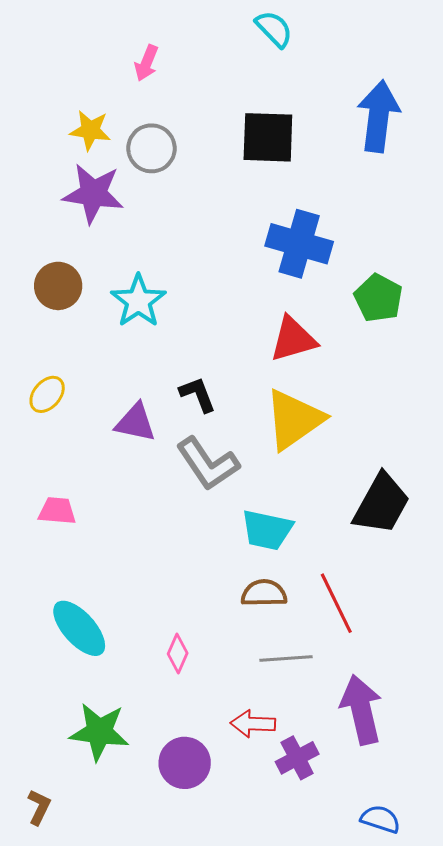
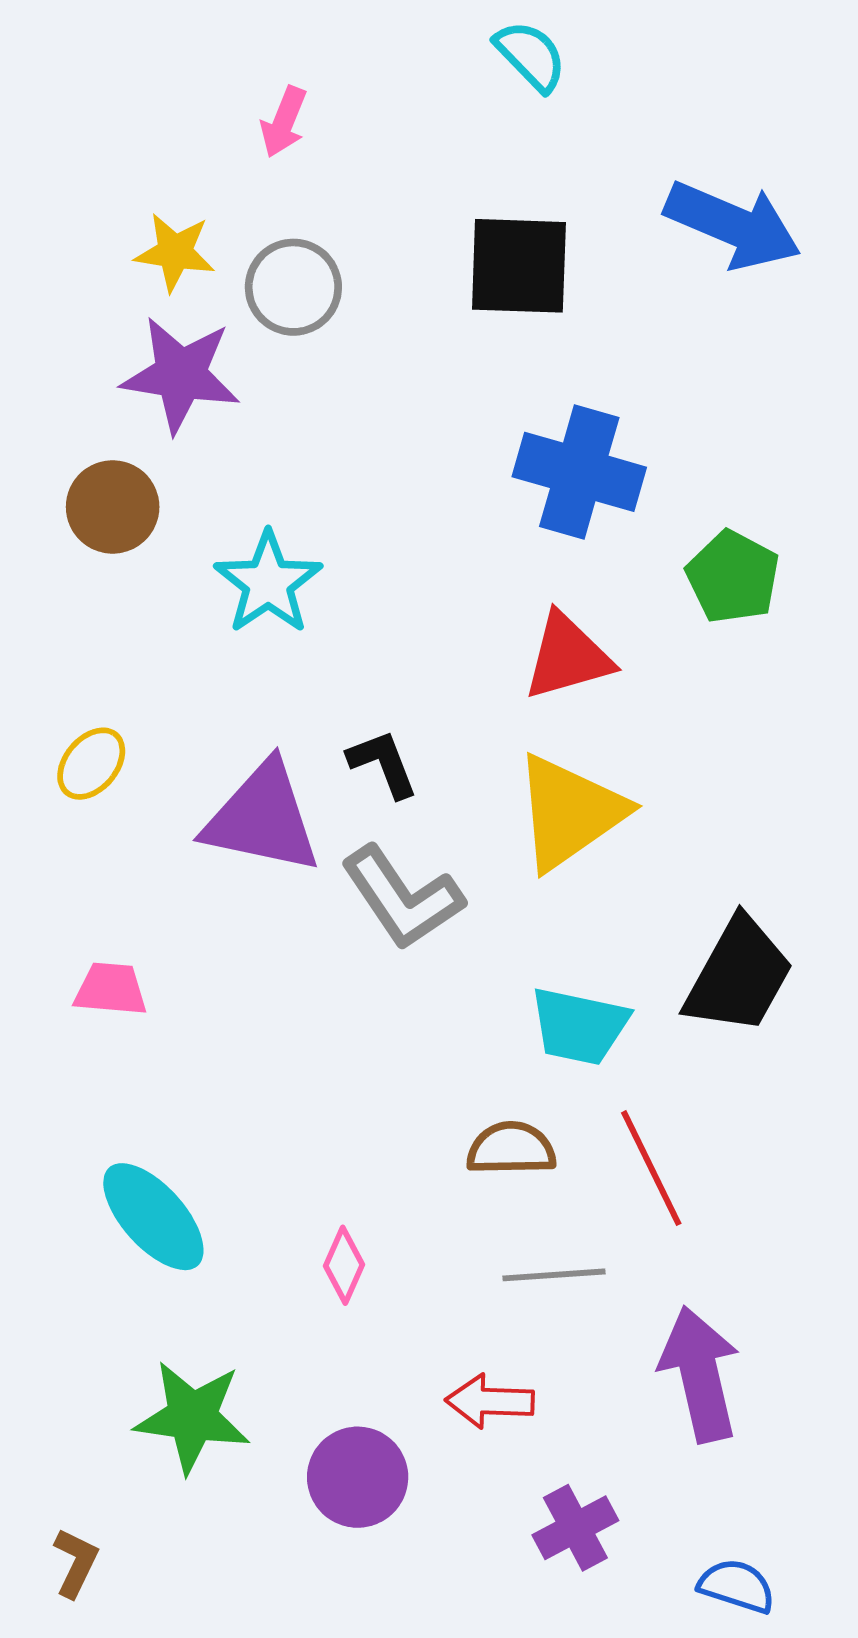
blue arrow: (378, 116) -> (733, 225), turned 106
brown circle: (58, 286) -> (113, 507), moved
purple triangle: (135, 422) -> (262, 818), size x1.5
cyan trapezoid: (267, 530) -> (579, 1026), moved
purple cross: (297, 758) -> (575, 1528), moved

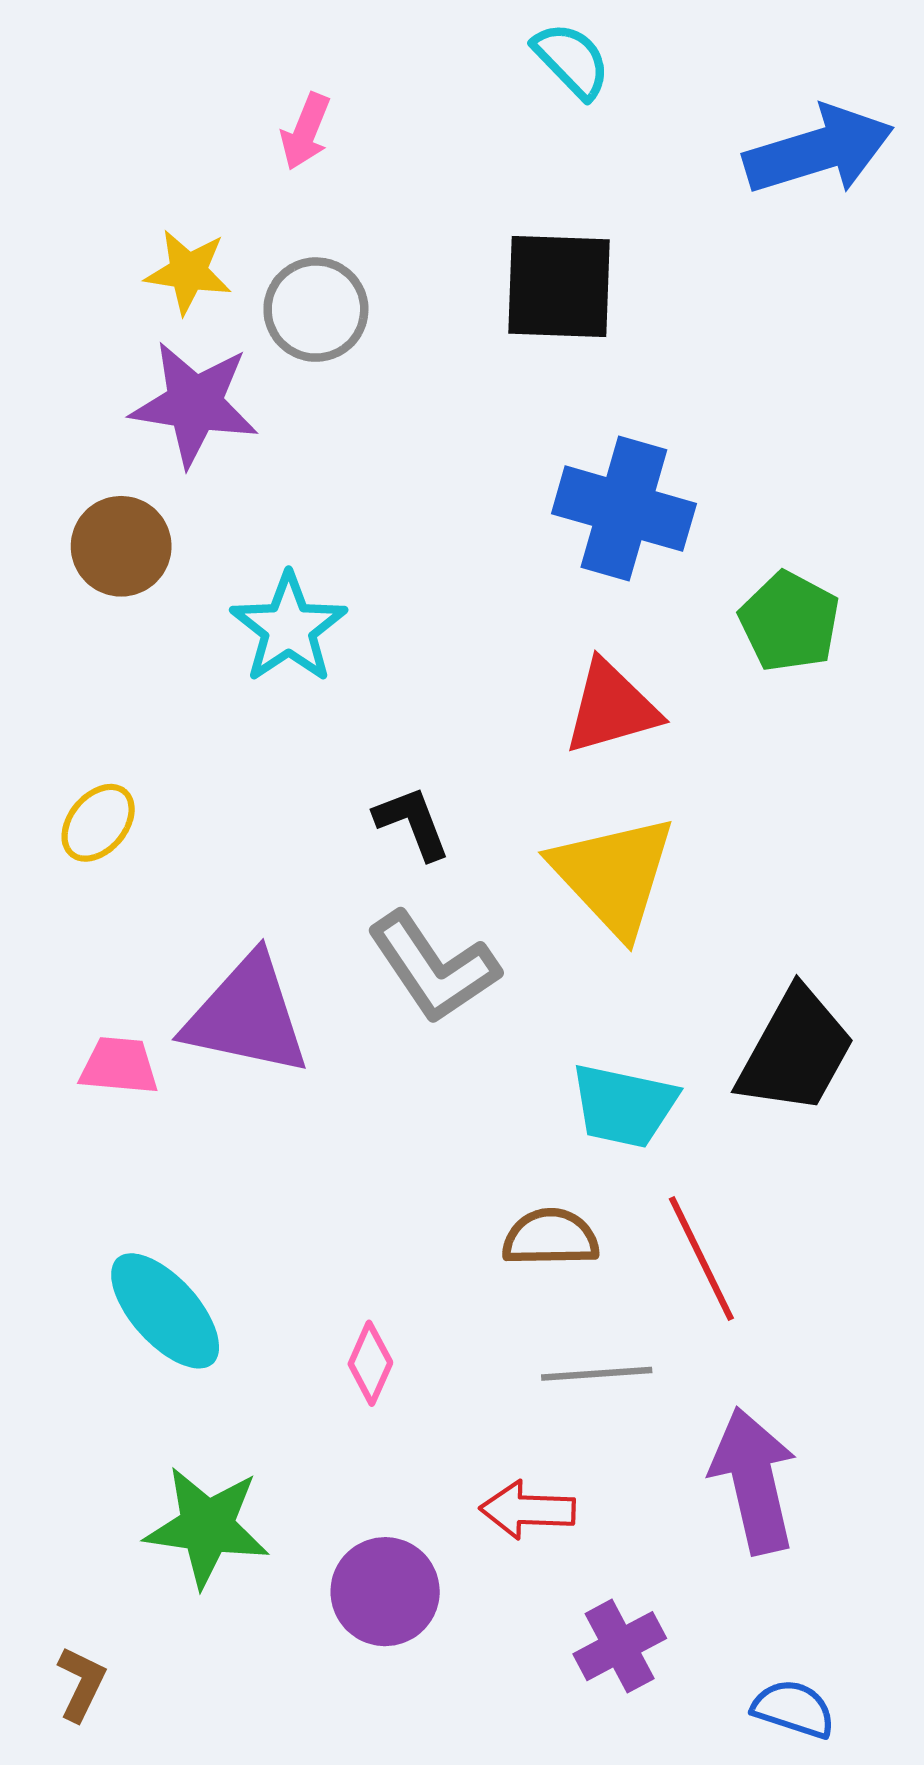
blue arrow: (733, 225) -> (819, 150), moved, turned -40
yellow triangle: (570, 812) -> (613, 875), turned -38
purple triangle: (262, 818) -> (247, 1016), moved

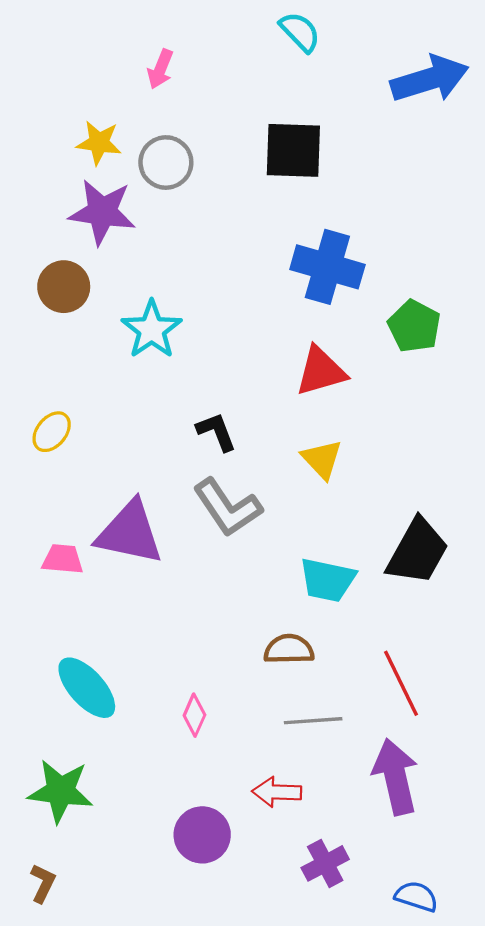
yellow triangle: (613, 875) -> (322, 459), size x0.6
red line: (701, 1259) -> (401, 683), moved
green star: (207, 1527) -> (60, 791), moved

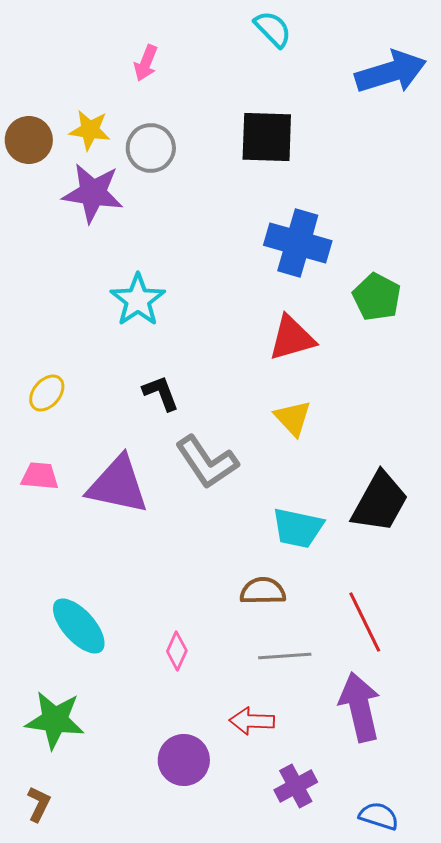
brown circle: (64, 287) -> (29, 140), moved
black L-shape: (216, 432) -> (161, 393), moved
pink trapezoid: (63, 559) -> (40, 476), moved

